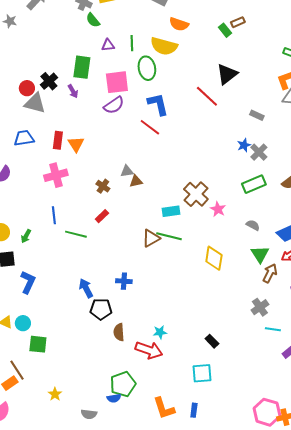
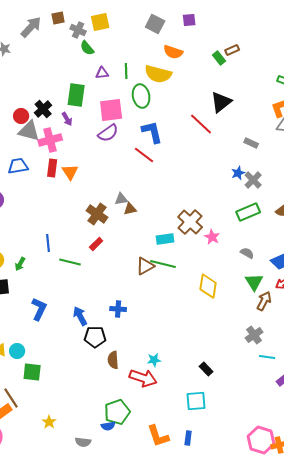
pink cross: (56, 175) -> (50, 140), moved
brown cross: (103, 186) -> (97, 214), size x1.5
blue L-shape: (28, 282) -> (39, 309), moved

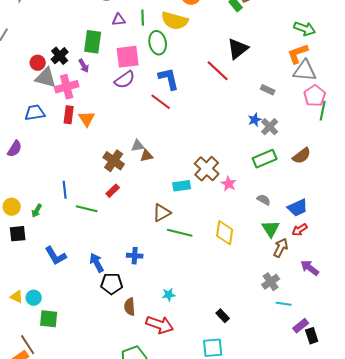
green line: (163, 264) -> (180, 233), moved
blue L-shape: (39, 309) -> (56, 256), turned 125
cyan star: (154, 360) -> (169, 295), moved

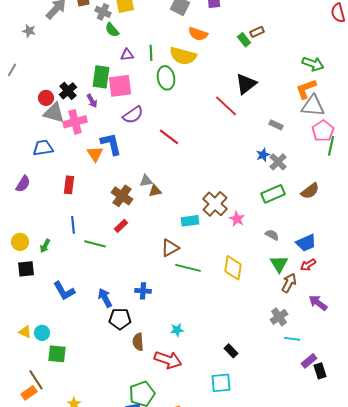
pink square: (128, 57) -> (120, 86), moved
blue L-shape: (169, 79) -> (111, 144), moved
red rectangle: (69, 115) -> (69, 185), moved

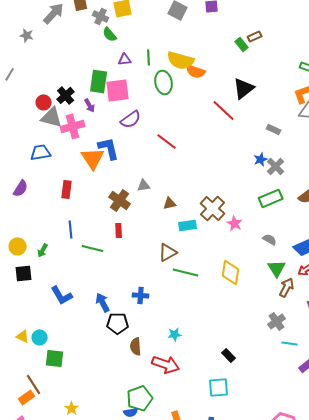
orange semicircle: (198, 34) -> (196, 71), moved
orange triangle: (95, 154) -> (93, 158), size x1.4
brown triangle: (155, 191) -> (170, 203), moved
red rectangle: (121, 226) -> (119, 230), turned -48

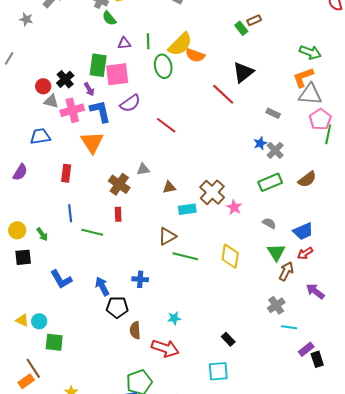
yellow semicircle: (181, 60) -> (180, 44), turned -60
gray triangle: (52, 117) -> (51, 101), size x0.7
blue L-shape: (109, 148) -> (100, 111), moved
green arrow: (43, 250) -> (42, 234), turned -64

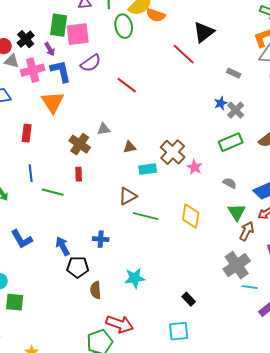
gray cross: (276, 305) -> (237, 265), size x1.5
cyan star: (174, 318) -> (135, 278), size x1.5
red arrow: (165, 348) -> (120, 324), moved

